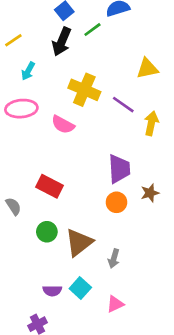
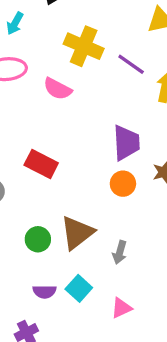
green circle: (47, 232) -> (38, 239), moved

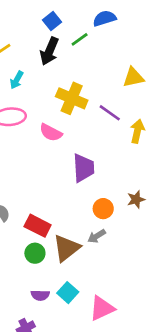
purple trapezoid: (126, 143) -> (84, 168), moved
red rectangle: (41, 164) -> (38, 226), moved
gray arrow: (120, 252) -> (97, 236), moved, turned 42
pink triangle: (121, 308) -> (102, 308), size x1.5

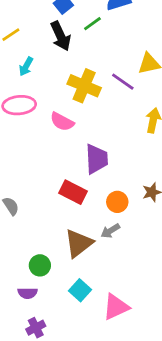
black arrow: (49, 51) -> (61, 36), turned -48
purple line: (110, 113) -> (123, 82), moved
red rectangle: (38, 226) -> (73, 192), moved
green circle: (35, 253) -> (40, 265), moved
purple semicircle: (40, 295) -> (27, 293), moved

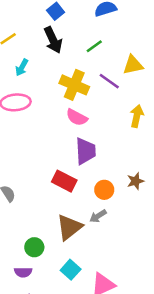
green line: (92, 24) -> (94, 46), moved
pink semicircle: (62, 122) -> (77, 117), moved

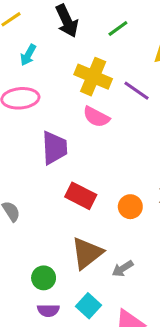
purple line: (109, 81) -> (136, 91), moved
purple trapezoid: (86, 151) -> (54, 148), moved
gray arrow: (98, 216) -> (123, 269), moved
purple semicircle: (23, 272) -> (48, 310), moved

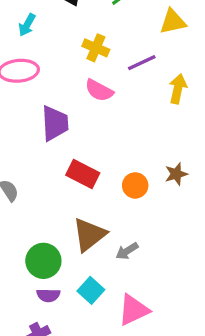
yellow cross: (93, 77) -> (96, 48), size x0.7
purple line: (136, 91) -> (142, 63), turned -60
green circle: (44, 278) -> (43, 261), size x1.4

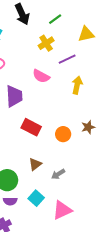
yellow cross: (96, 48) -> (46, 43), moved, turned 35
yellow arrow: (178, 89) -> (77, 85), moved
brown triangle: (89, 235) -> (35, 164), size x0.6

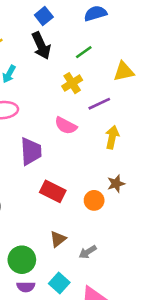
brown star: (88, 127) -> (116, 184), moved

